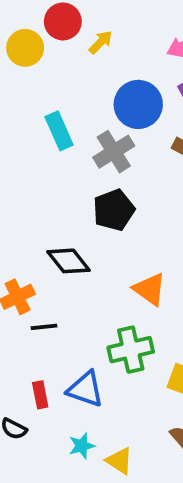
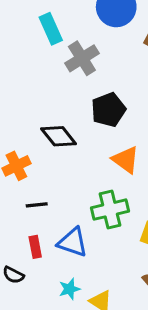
gray cross: (114, 152) -> (82, 58), moved
black pentagon: (114, 210) -> (108, 110), moved
black line: (44, 327) -> (37, 205), moved

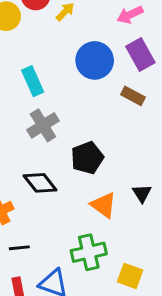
gray cross: (82, 58) -> (43, 125), moved

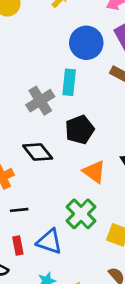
cyan rectangle: (33, 81) -> (69, 82), moved, turned 30
green cross: (89, 252) -> (81, 214), turned -32

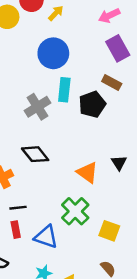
blue circle: (86, 43) -> (53, 53), moved
black pentagon: (80, 130) -> (92, 104), moved
red rectangle: (18, 245) -> (16, 230), moved

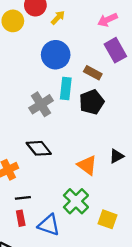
brown rectangle: (112, 82) -> (93, 73), moved
black triangle: (119, 163) -> (117, 156), turned 35

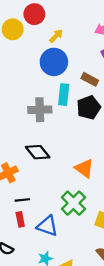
yellow arrow: (58, 18) -> (56, 36), moved
gray cross: (41, 104) -> (40, 110), turned 30

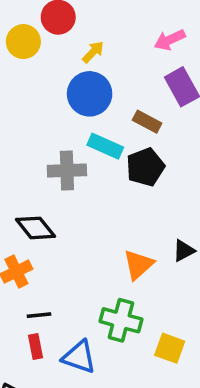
cyan rectangle: (64, 95) -> (105, 146), turned -72
black diamond: (38, 152) -> (36, 228), moved
orange triangle: (84, 168) -> (138, 265), turned 42
green cross: (73, 203) -> (121, 320), turned -30

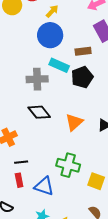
brown rectangle: (147, 122) -> (83, 51), turned -35
black diamond: (36, 228) -> (39, 112), moved
orange triangle: (138, 265) -> (74, 122), moved

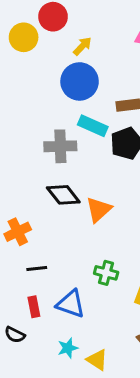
orange triangle: (74, 122) -> (99, 210), moved
green cross: (68, 165) -> (106, 273), size x0.7
red rectangle: (19, 180) -> (34, 307), moved

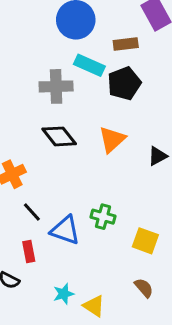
orange triangle: (99, 210) -> (112, 139), moved
black line: (37, 268) -> (32, 212), turned 54
blue triangle: (71, 304) -> (65, 230), moved

